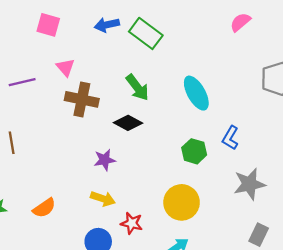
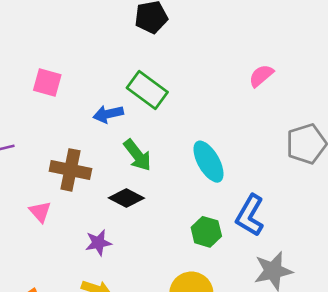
pink square: (48, 25) -> (47, 83), moved
blue arrow: (107, 25) -> (108, 114), moved
pink triangle: (65, 67) -> (40, 212), moved
blue L-shape: (230, 138) -> (250, 215), size x1.4

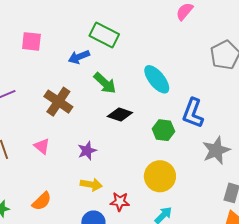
brown cross: (70, 170) -> (58, 102), turned 32
black diamond: (126, 198) -> (120, 115), moved
pink triangle: (40, 212) -> (42, 146), moved

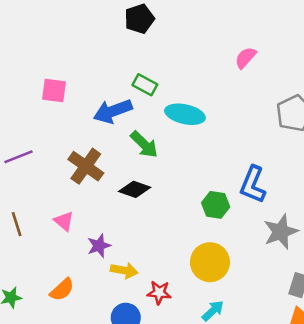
green rectangle: (104, 35) -> (145, 85), size x0.7
blue arrow: (79, 57) -> (113, 111), size x1.4
cyan ellipse: (157, 79) -> (185, 114), moved, turned -40
black diamond: (120, 115) -> (135, 189), moved
purple star: (87, 151) -> (99, 246), moved

